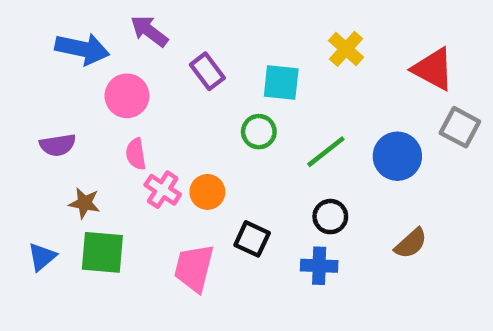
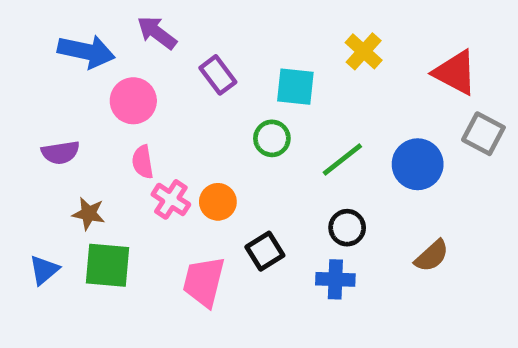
black square: (252, 239) -> (265, 251), turned 33

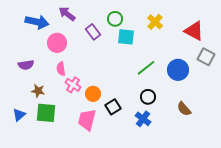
green circle: (272, 138) -> (115, 19), moved
orange circle: (218, 202) -> (93, 94), moved
brown semicircle: (432, 256) -> (184, 109), turned 91
blue cross: (335, 279) -> (143, 119), turned 35

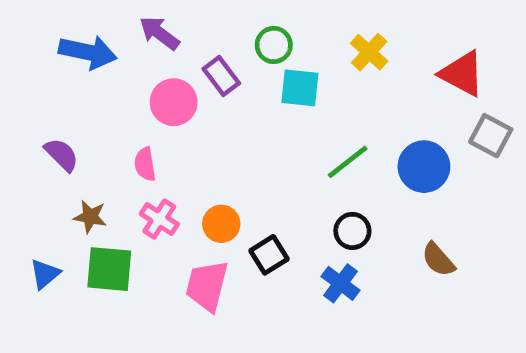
pink circle: (57, 43) -> (174, 102), moved
purple semicircle: (26, 65) -> (62, 155), turned -126
pink cross: (73, 85) -> (159, 219), moved

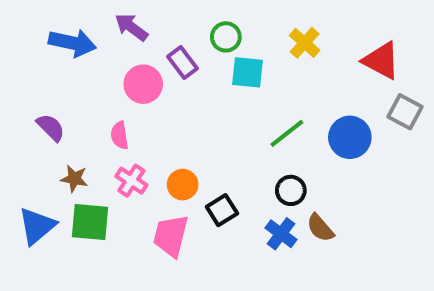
brown semicircle: (438, 260) -> (320, 228), moved
blue triangle: (45, 274) -> (37, 226), size x1.5

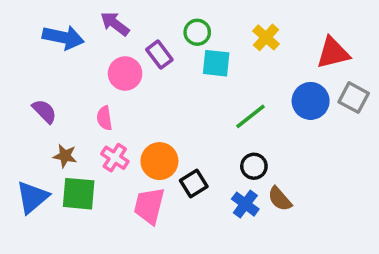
red triangle: (381, 61) -> (333, 53), turned -42
blue circle: (350, 137) -> (311, 101), moved
orange circle: (183, 185) -> (159, 161), size x1.4

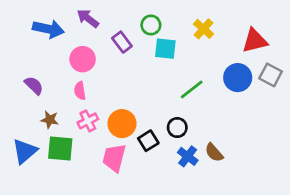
pink circle: (125, 73) -> (83, 59), moved
pink cross: (115, 158) -> (88, 121), turned 30
black circle: (254, 166) -> (177, 128), moved

